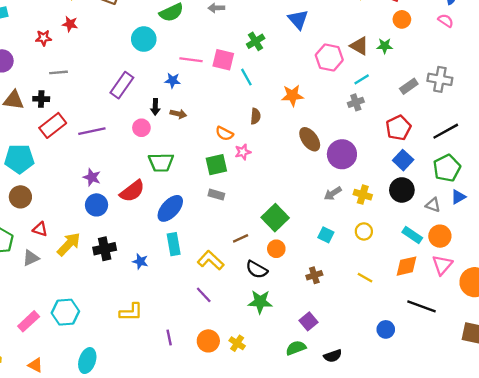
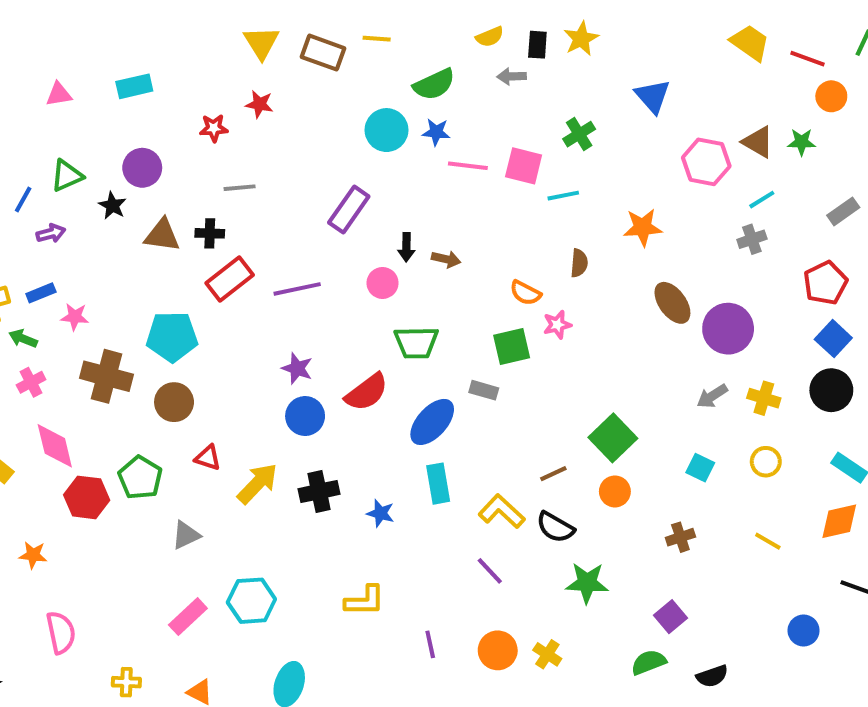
cyan line: (246, 77) -> (563, 196), turned -72
blue star: (173, 81) -> (436, 132), moved
gray rectangle: (216, 195) -> (484, 390), moved
gray triangle: (31, 258) -> (186, 535), moved
black semicircle: (257, 269) -> (555, 527), moved

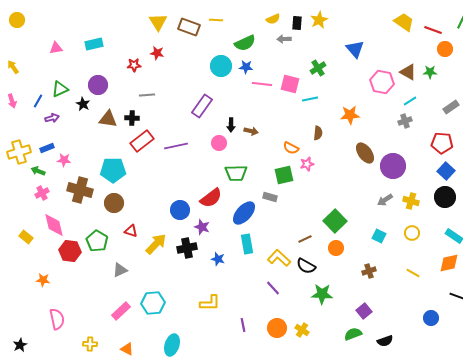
red pentagon: (825, 283) -> (442, 143), turned 30
purple star: (297, 368) -> (202, 227), moved

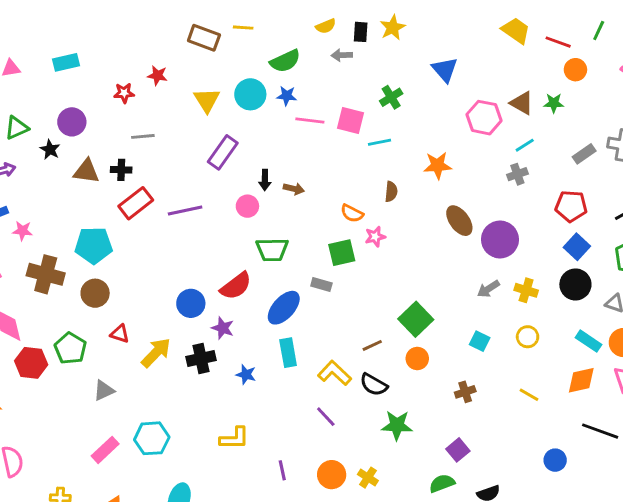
yellow triangle: (158, 22) -> (207, 100), moved

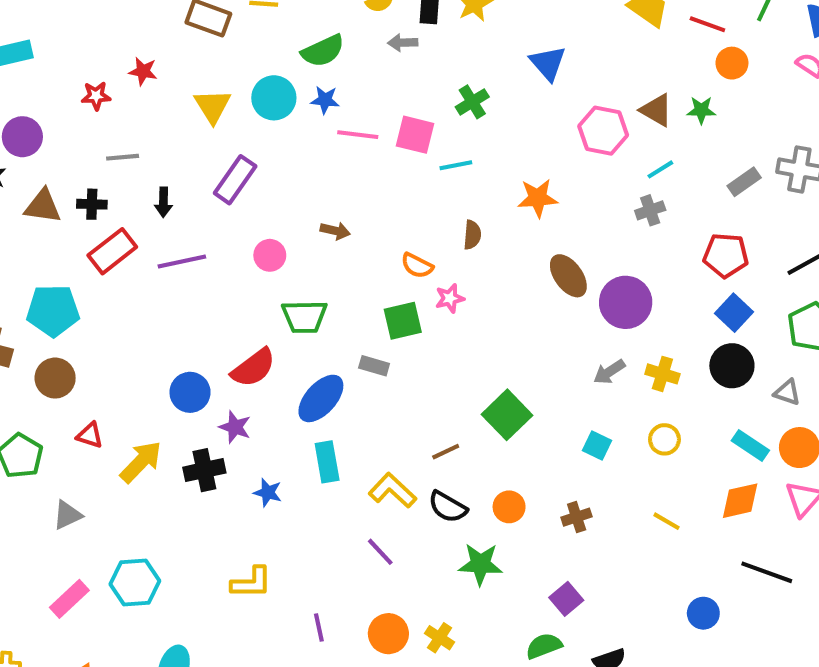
black arrow: (265, 180) -> (163, 202), moved
orange circle: (417, 359) -> (509, 507), moved

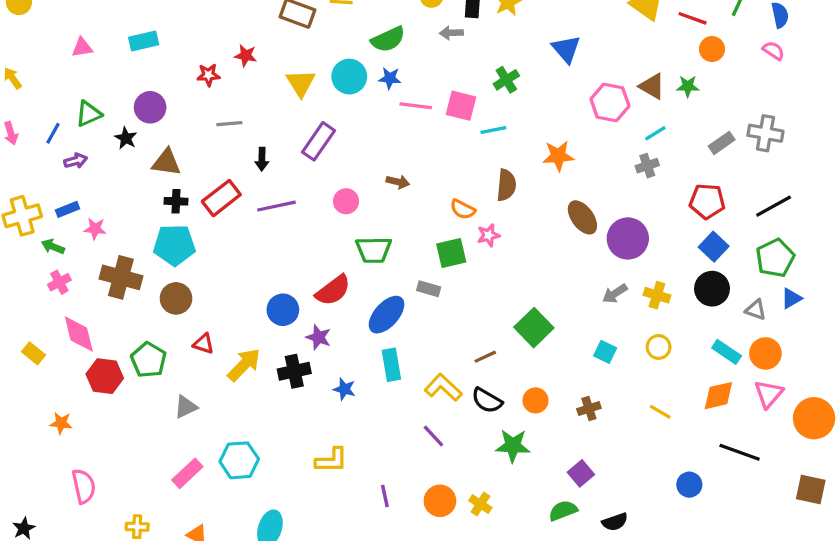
black cross: (92, 204) -> (176, 201), moved
brown semicircle: (472, 235) -> (506, 185), size x1.4

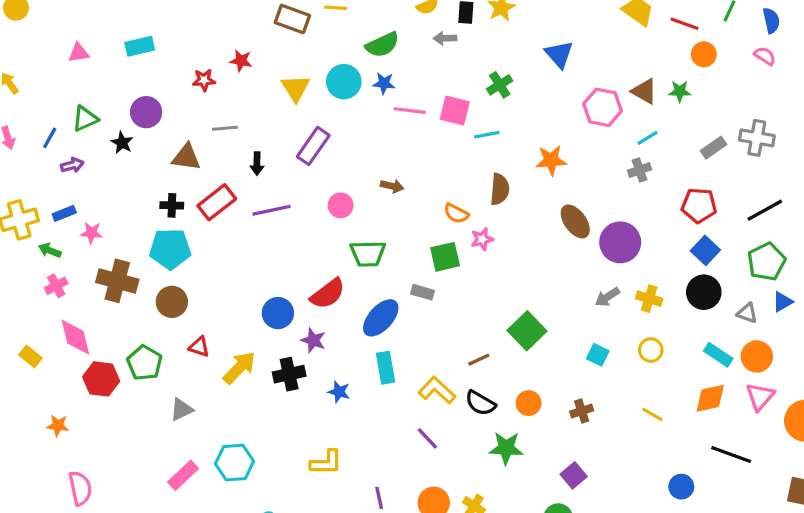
brown triangle: (166, 162) -> (186, 157), moved

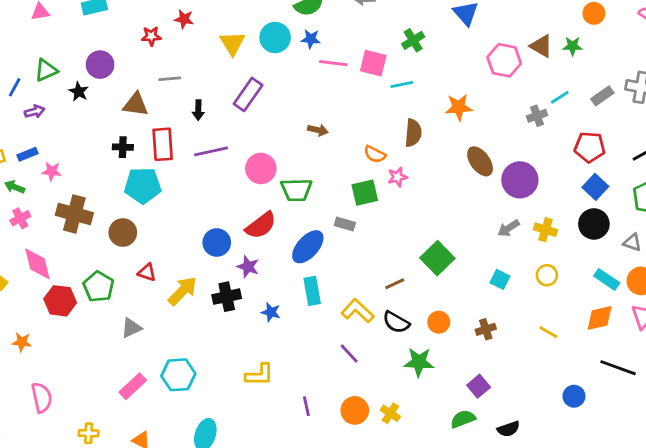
cyan line: (648, 138) -> (560, 97), moved
red rectangle: (217, 202) -> (163, 144), turned -56
pink circle: (341, 205) -> (261, 168), moved, size x1.4
cyan pentagon: (170, 249) -> (143, 186), moved

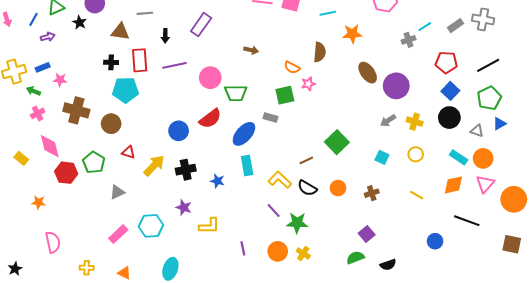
cyan line: (402, 84) -> (328, 13), moved
purple star: (248, 267) -> (184, 207), moved
green star: (419, 362) -> (297, 223), moved

